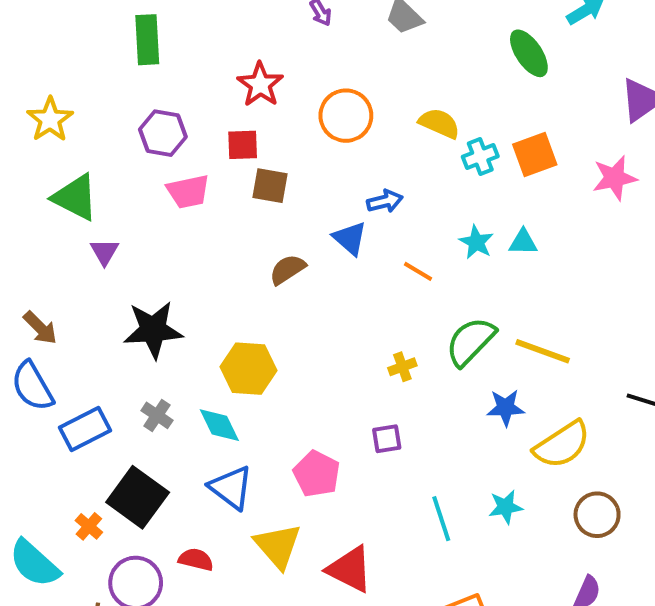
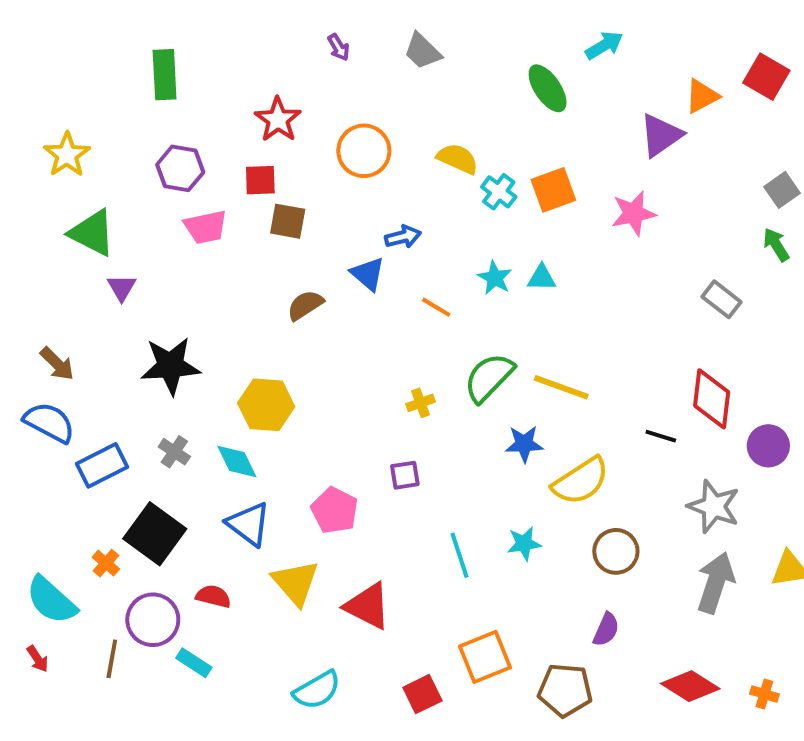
cyan cross: (480, 156) -> (499, 192), turned -32
blue semicircle: (32, 386) -> (49, 422), turned 148

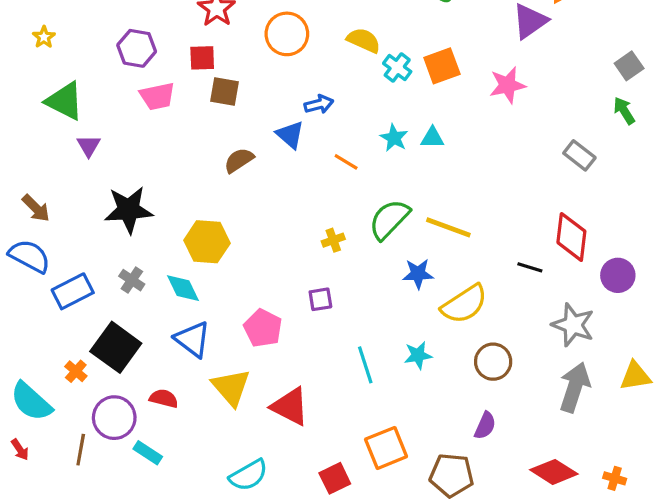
yellow star: (67, 155) -> (44, 37), size x0.6

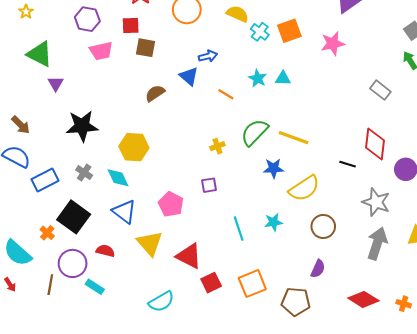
red square: (335, 478) -> (211, 283), moved

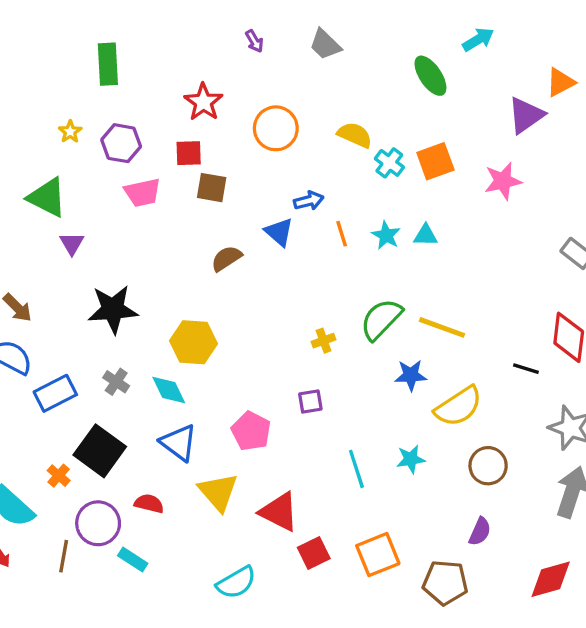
yellow star: (26, 12) -> (70, 132), moved
orange line: (226, 94) -> (342, 234), moved, turned 42
red diamond: (363, 299) -> (551, 579), turned -48

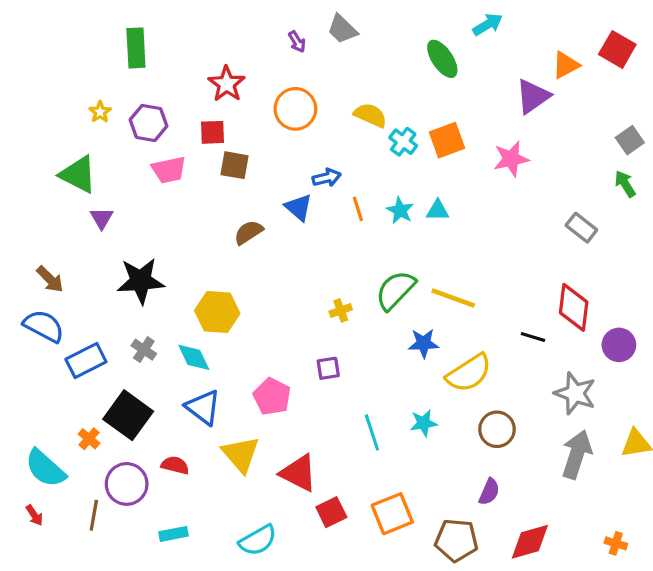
purple arrow: (254, 41) -> (297, 42), moved
cyan rectangle: (133, 559) -> (173, 534), moved, turned -44
red diamond: (551, 579) -> (530, 542), moved

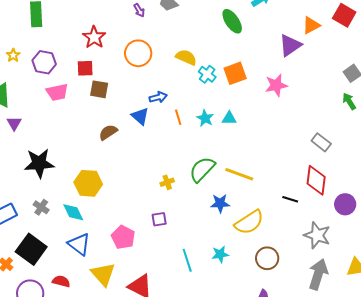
gray rectangle: (581, 228) -> (321, 142), moved

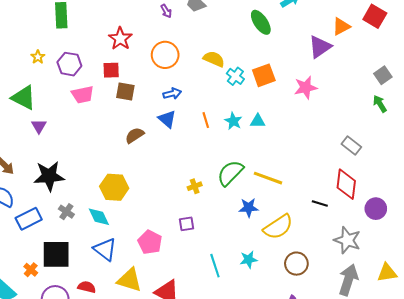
blue arrow: (158, 97) -> (172, 94), moved
black star: (39, 163) -> (49, 176), moved
black square: (31, 249) -> (56, 254), turned -36
yellow triangle: (103, 274) -> (129, 280), turned -32

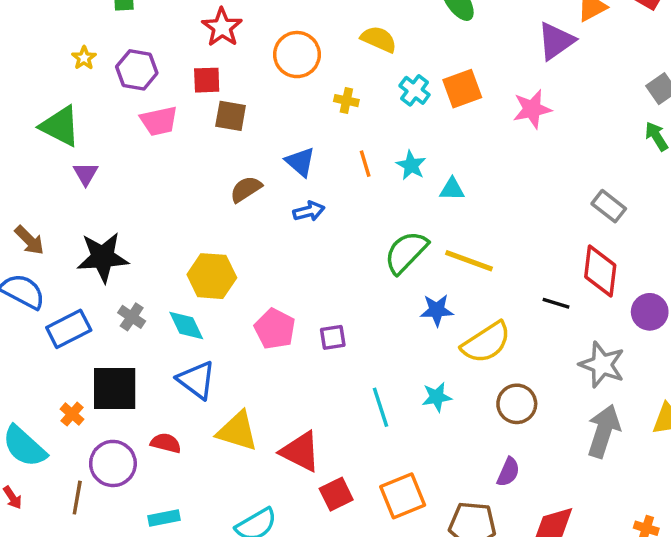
yellow semicircle: (214, 59) -> (379, 39), moved
blue arrow: (172, 94) -> (309, 211), moved
cyan triangle: (258, 121) -> (452, 189), moved
yellow cross: (195, 186) -> (346, 101), moved, turned 32
pink pentagon: (150, 242) -> (275, 329), moved

